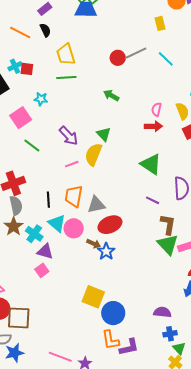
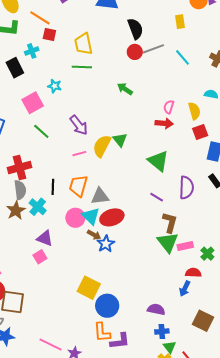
black semicircle: (45, 30) -> (135, 29), moved, size x1.5
red square: (27, 69) -> (49, 35), moved
green triangle: (104, 134) -> (120, 140), moved
cyan triangle: (57, 223) -> (91, 216), moved
cyan cross: (34, 234) -> (38, 207), moved

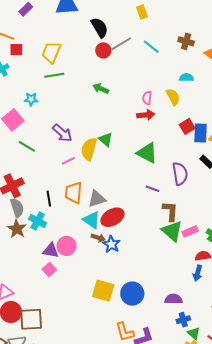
yellow trapezoid: (83, 44) -> (51, 52), turned 45
red square: (200, 132) -> (187, 126), moved
pink circle: (75, 218) -> (67, 246), moved
blue circle: (107, 306) -> (132, 294), moved

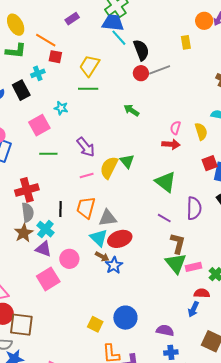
cyan line: (151, 47) -> (119, 38), moved
green line: (27, 146) -> (48, 154), turned -42
purple triangle: (51, 251) -> (44, 249), moved
pink square: (49, 270) -> (48, 279), size x1.6
yellow square: (103, 291) -> (95, 324), moved, size x0.7

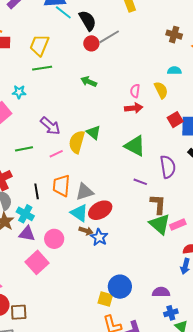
green line: (48, 154) -> (24, 149), moved
yellow square: (95, 324) -> (105, 299), moved
brown square: (21, 325) -> (19, 312), size x0.7

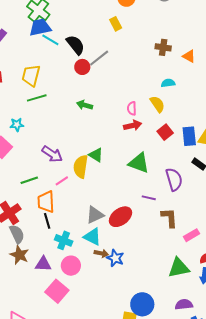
red square: (175, 120) -> (165, 132), moved
orange trapezoid: (61, 186) -> (46, 202), moved
red ellipse: (100, 210) -> (121, 217), moved
cyan cross: (25, 214) -> (64, 240), moved
green triangle: (160, 224) -> (179, 268), moved, turned -45

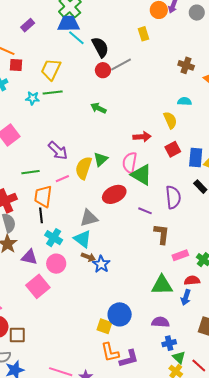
pink semicircle: (132, 108) -> (130, 163), moved, size x1.5
cyan star: (17, 125) -> (33, 98), moved
green triangle: (96, 155) -> (101, 159), turned 35
red ellipse: (121, 217) -> (114, 194), moved

